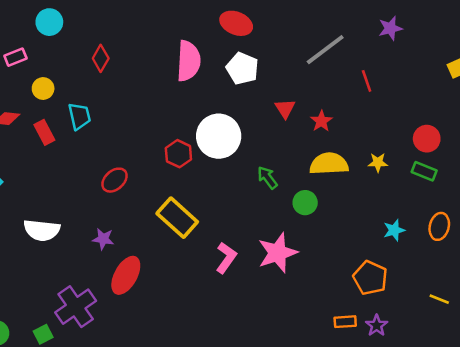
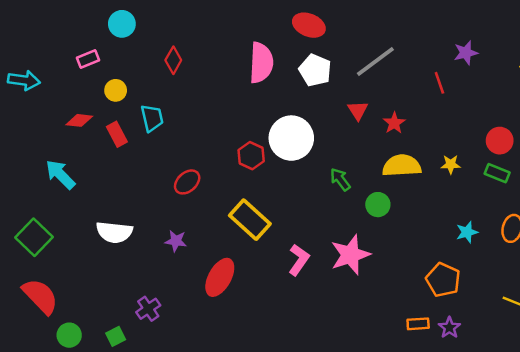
purple star: (390, 28) -> (466, 53), moved
gray line: (325, 50) -> (375, 61), moved
red ellipse: (126, 275) -> (220, 277), moved
purple cross: (76, 307) -> (148, 309), size x0.6

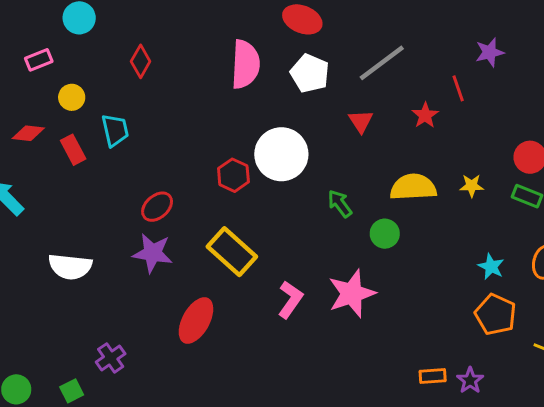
red star: (394, 123) -> (425, 115), moved
cyan star: (467, 232) -> (491, 267), turned -30
purple star: (176, 241) -> (153, 253), moved, size x1.5
orange pentagon: (443, 280) -> (496, 314), moved

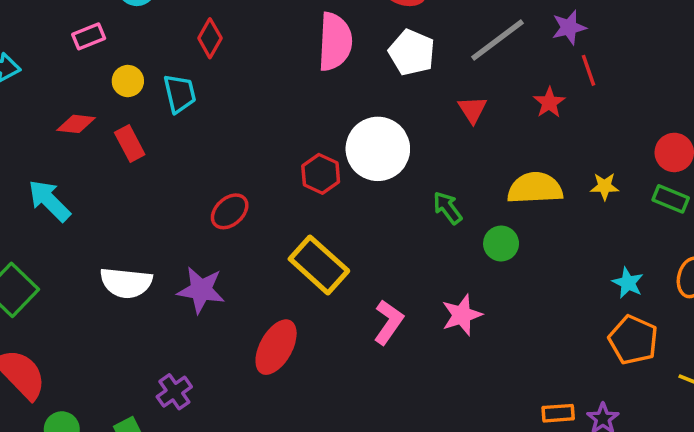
purple star: (490, 52) -> (569, 27), moved
cyan trapezoid: (115, 130) -> (180, 94), moved
purple star: (153, 253) -> (201, 290), moved
pink star: (352, 294) -> (462, 315), size x0.7

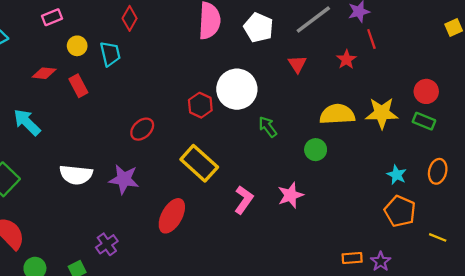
yellow star: (605, 186) -> (382, 113), size x1.8
green arrow: (447, 208) -> (268, 127), moved

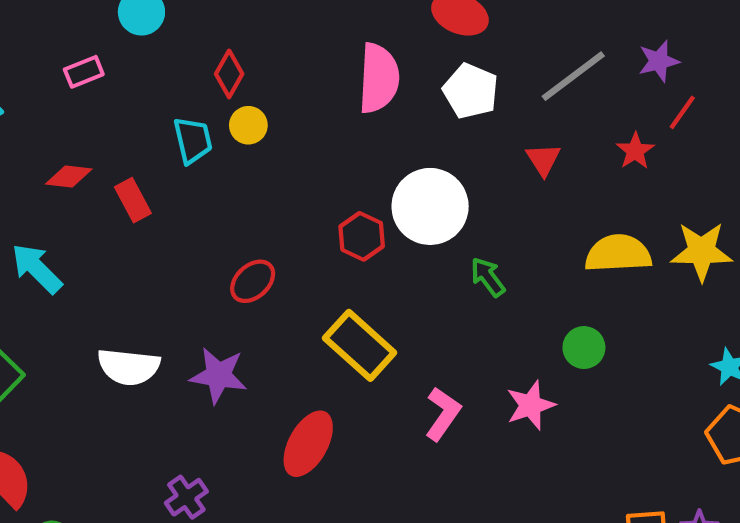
red line: (371, 39) -> (682, 112), turned 54
yellow circle: (77, 46) -> (248, 125), moved
green circle: (316, 150) -> (584, 348), moved

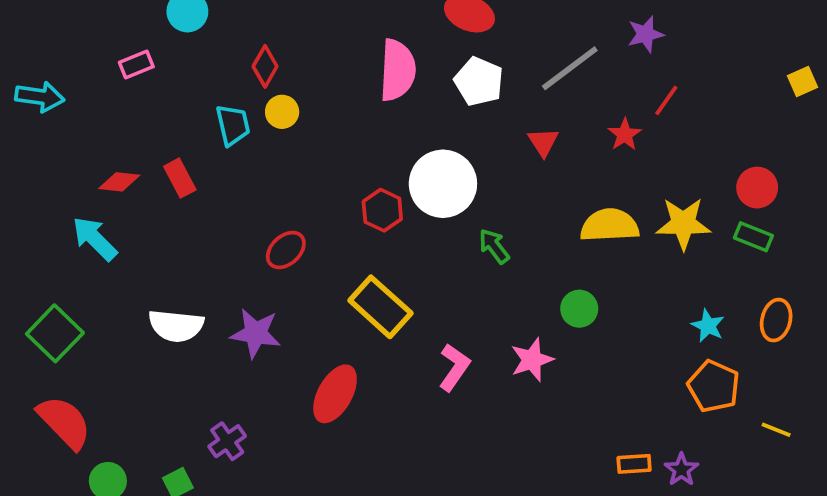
purple star: (659, 61) -> (645, 34), moved
red diamond: (69, 177) -> (119, 182), moved

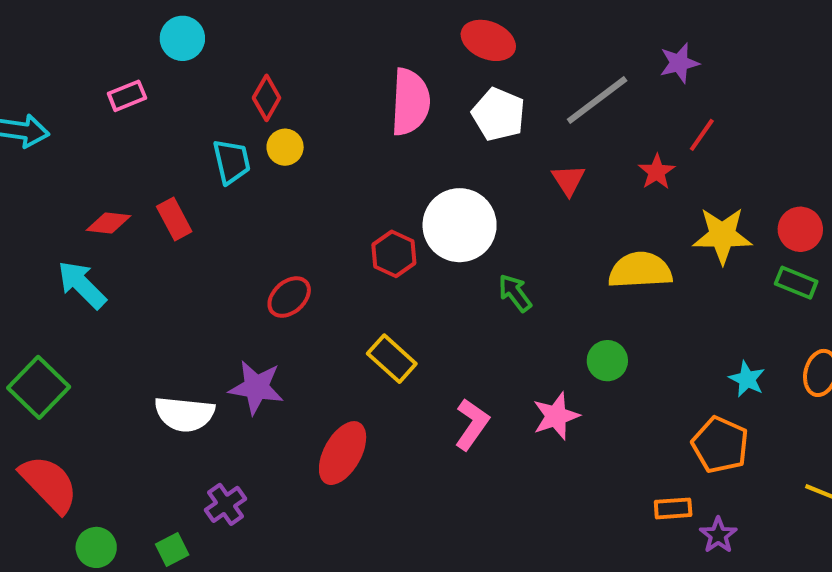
yellow star: (683, 223) -> (722, 235), moved
yellow rectangle: (380, 307) -> (392, 359), size x0.7
white semicircle: (176, 326) -> (184, 414), moved
orange pentagon: (714, 386) -> (720, 445), moved
orange rectangle: (634, 464) -> (673, 508), moved

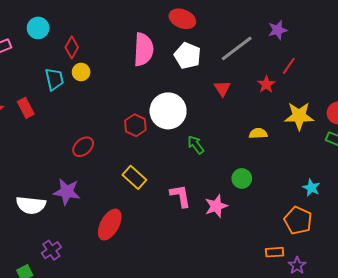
cyan circle: (182, 38) -> (38, 28), moved
yellow semicircle: (640, 270) -> (258, 133), size x0.6
pink L-shape: (472, 424) -> (180, 196), moved, turned -45

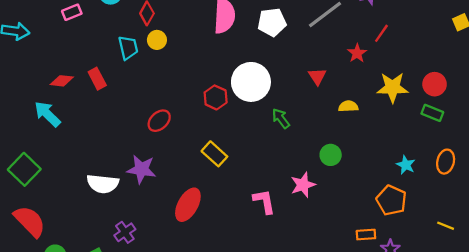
white pentagon: (188, 56) -> (272, 22), turned -30
red triangle: (222, 88) -> (317, 76), moved
pink L-shape: (180, 196) -> (264, 201), moved

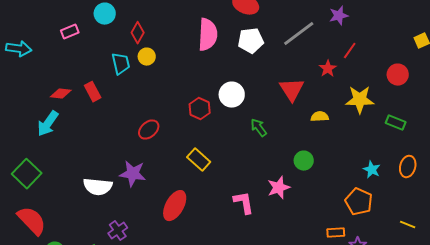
red triangle: (317, 76) -> (292, 90), size x1.5
white circle: (251, 82) -> (232, 95), size x0.7
red circle: (435, 84) -> (398, 75), moved
cyan arrow: (47, 114) -> (48, 124), turned -100

